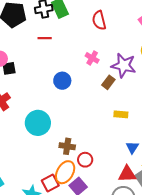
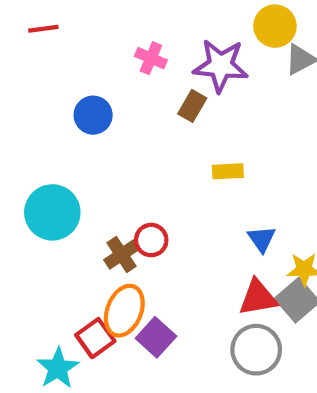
brown cross: (67, 146) -> (122, 254), turned -35
red circle: (85, 160) -> (151, 240), moved

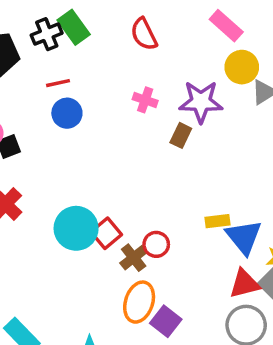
blue circle: (93, 115) -> (67, 113), moved
yellow rectangle: (228, 171) -> (218, 221), moved
blue triangle: (262, 239) -> (244, 237), size x1.6
red square: (95, 338) -> (106, 233), moved

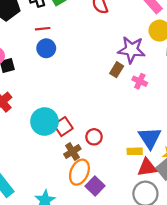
pink cross: (145, 100) -> (140, 81), moved
yellow rectangle: (218, 221) -> (135, 151), moved
brown cross: (134, 258) -> (72, 152), moved

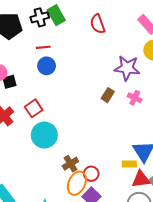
brown rectangle: (117, 70) -> (108, 95), moved
red square: (63, 127) -> (34, 108), moved
red circle: (94, 137) -> (91, 174), moved

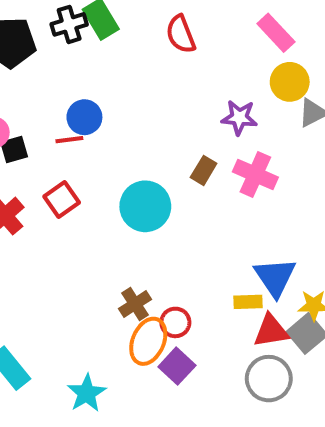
red line: (43, 47) -> (69, 140), moved
purple star: (127, 68) -> (239, 117), size x0.7
pink cross: (135, 98) -> (255, 174), size x1.5
cyan circle: (44, 135) -> (145, 206), moved

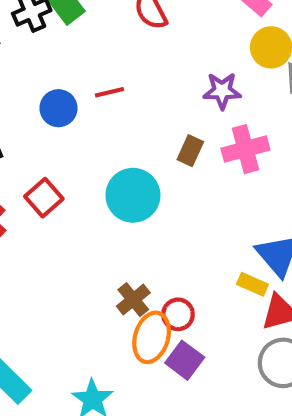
red line: (69, 140) -> (109, 92), moved
pink cross: (255, 174) -> (245, 149), turned -33
yellow rectangle: (248, 302) -> (252, 284), turned 32

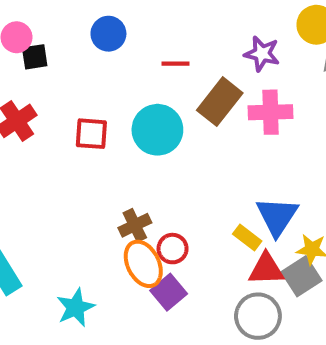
red line: (109, 92) -> (175, 64), moved
brown rectangle: (190, 151) -> (220, 102), size x1.6
red square: (44, 198) -> (91, 134), moved, turned 32
orange ellipse: (152, 337) -> (143, 264), turned -57

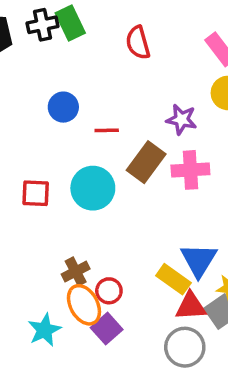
blue circle: (108, 34) -> (63, 107), moved
yellow rectangle: (247, 237) -> (173, 279), size x1.4
cyan star: (76, 307) -> (45, 330), moved

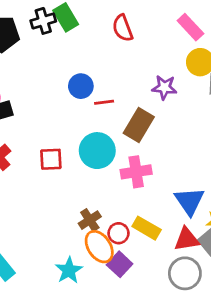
blue circle: (63, 107) -> (81, 86), moved
pink cross: (190, 170) -> (136, 172), moved
yellow rectangle: (173, 279) -> (147, 228), moved

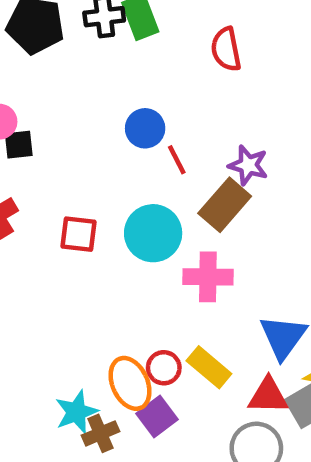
purple star: (164, 87) -> (248, 165), moved
red line: (104, 102) -> (177, 160), turned 60
brown cross: (90, 220) -> (101, 433), moved

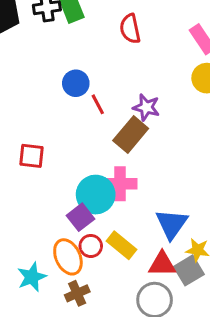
cyan circle: (153, 233) -> (96, 195), moved
purple square: (157, 416) -> (81, 217), moved
brown cross: (101, 433) -> (77, 293), moved

